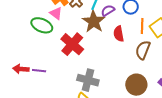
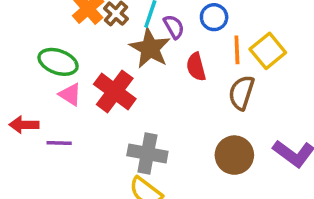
purple semicircle: (108, 10) -> (174, 27), turned 96
pink triangle: (56, 13) -> (70, 94), moved
red arrow: (21, 69) -> (24, 125), moved

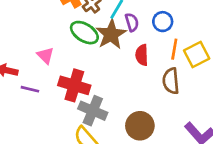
green ellipse: (58, 62) -> (84, 33), moved
red cross: (115, 91) -> (74, 85), moved, turned -32
brown semicircle: (241, 93) -> (171, 81), turned -35
brown circle: (234, 155) -> (140, 126), moved

